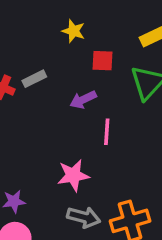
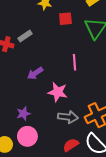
purple arrow: (83, 100) -> (35, 73), moved
pink star: (73, 175) -> (58, 92), turned 30

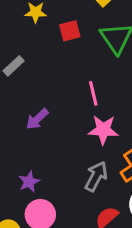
pink star: (58, 92) -> (103, 130), moved
gray arrow: (68, 117) -> (96, 176), turned -60

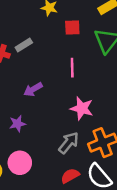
pink line: (93, 93) -> (72, 68), moved
purple star: (29, 182) -> (17, 124), moved

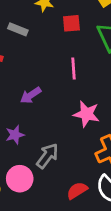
gray rectangle: (24, 45) -> (18, 29), moved, turned 56
gray arrow: (69, 143) -> (47, 156), moved

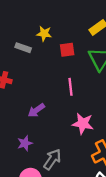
gray rectangle: (18, 29) -> (23, 48), moved

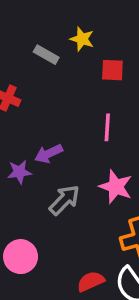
purple star: (25, 143) -> (19, 172), moved
gray arrow: (52, 159) -> (64, 200), moved

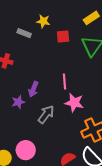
pink line: (107, 127) -> (64, 82), moved
purple arrow: (49, 154) -> (33, 89), turned -35

